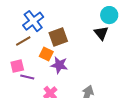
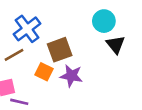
cyan circle: (109, 15) -> (104, 21), moved
purple star: (59, 65) -> (71, 76), moved

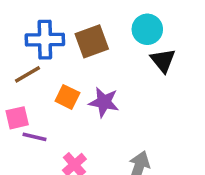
blue cross: (27, 29) -> (45, 40), turned 36
brown square: (60, 50) -> (92, 41), moved

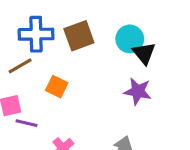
cyan circle: (147, 29) -> (130, 39), moved
purple star: (104, 102) -> (138, 91), moved

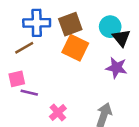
orange square: (57, 87) -> (75, 48), moved, size x1.5

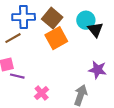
brown square: (70, 24) -> (52, 18), turned -30
orange square: (75, 48) -> (56, 38), turned 35
purple star: (116, 68) -> (97, 70), moved

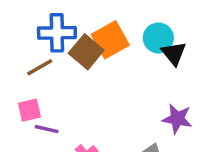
brown square: (52, 18) -> (86, 52), moved
orange square: (56, 38) -> (110, 40), moved

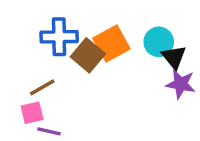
brown line: (40, 67) -> (42, 87), moved
purple star: (177, 119) -> (181, 84), moved

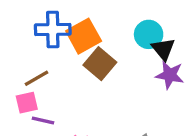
orange square: (111, 44) -> (84, 36), moved
brown square: (88, 55) -> (100, 64), moved

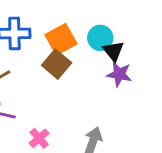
orange square: (84, 36) -> (61, 39), moved

